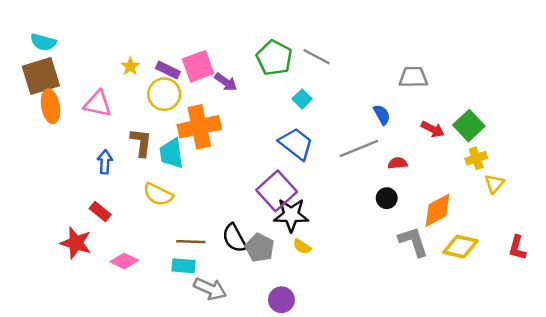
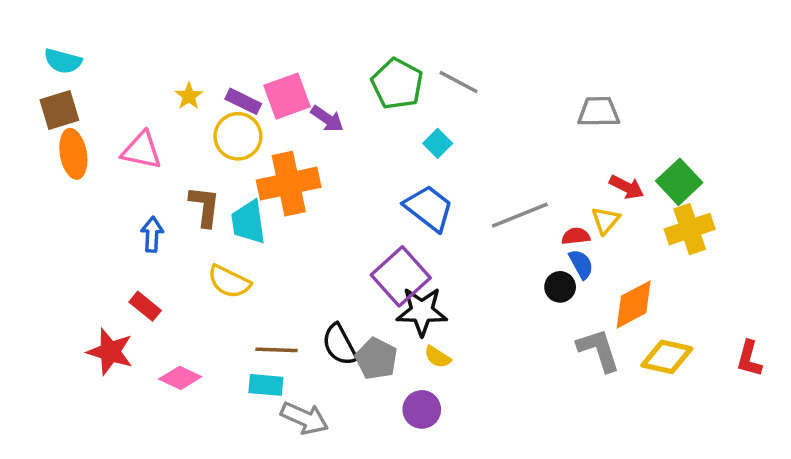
brown square: (41, 76) -> (59, 110), size x0.7
blue semicircle: (382, 115) -> (581, 264), moved
yellow cross: (476, 158) -> (690, 229), size x1.5
yellow triangle: (494, 184) -> (606, 220), moved
purple circle: (281, 300) -> (422, 409), moved

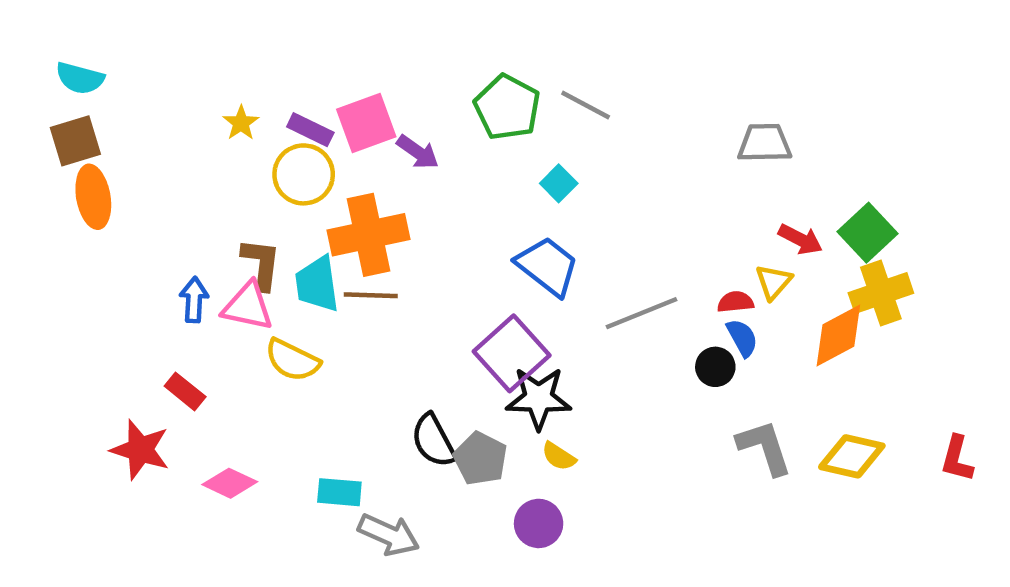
pink triangle: (142, 150) -> (248, 306), moved
gray line: (520, 215) -> (641, 313), moved
orange diamond: (634, 304) -> (838, 336), moved
brown line: (276, 350) -> (371, 295), moved

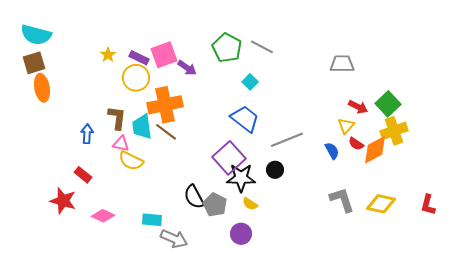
cyan semicircle: (80, 78) -> (36, 35), size x1.4
brown line: (371, 295) -> (166, 132), turned 35
red semicircle: (735, 302) -> (356, 144), moved, turned -140
pink triangle: (248, 306) -> (121, 144), moved, size x0.7
black circle: (715, 367) -> (275, 170), moved

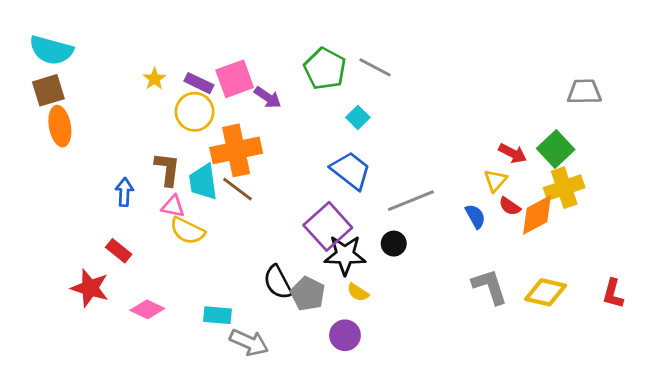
gray trapezoid: (342, 64) -> (584, 92), moved

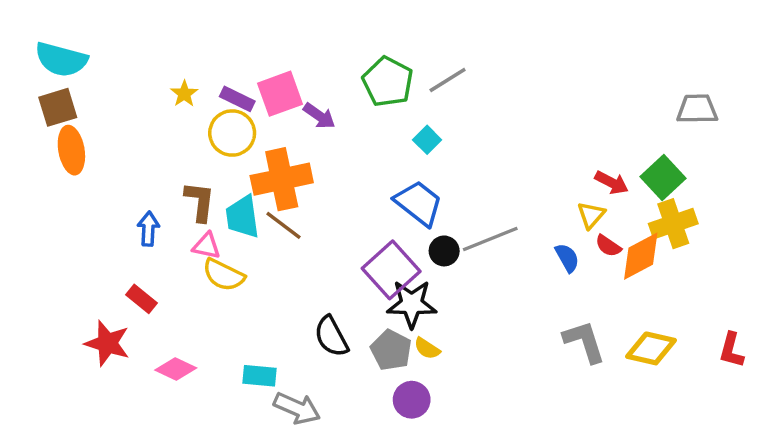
gray line: (375, 67) -> (448, 80), turned -60
black circle: (394, 244) -> (444, 251), moved
gray pentagon: (308, 294) -> (391, 350), moved

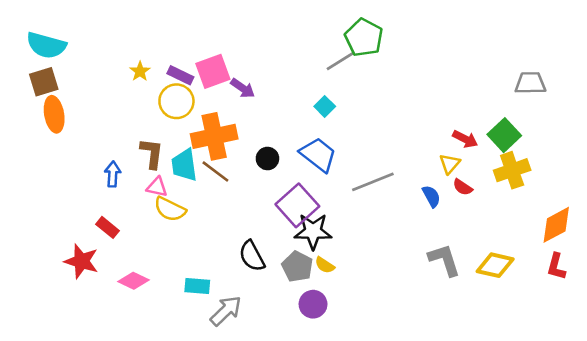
green pentagon: (388, 82) -> (364, 38), moved
black circle: (444, 251) -> (267, 159), moved
orange diamond: (641, 256) -> (556, 225), moved
gray arrow: (297, 408) -> (226, 311), turned -68

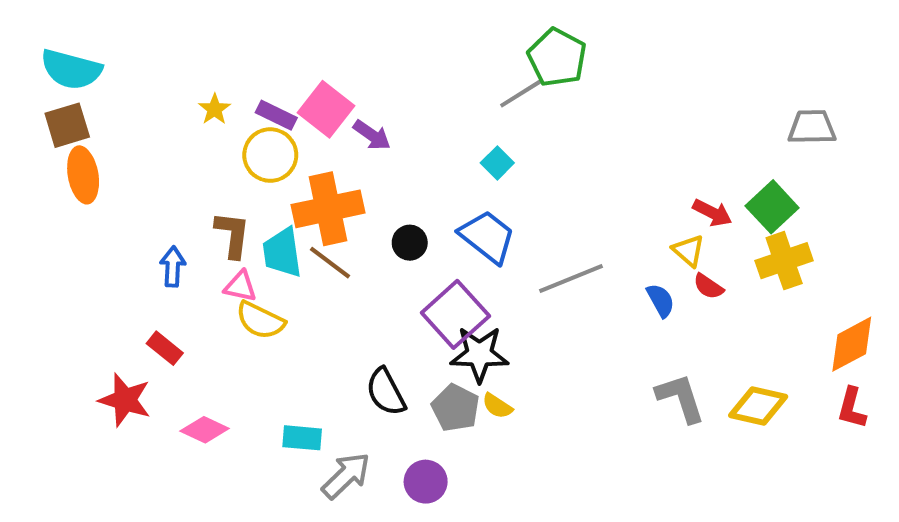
pink square: (213, 71) -> (326, 109), turned -32
yellow triangle: (450, 164) -> (688, 251), turned -30
purple circle: (313, 304) -> (426, 482), moved

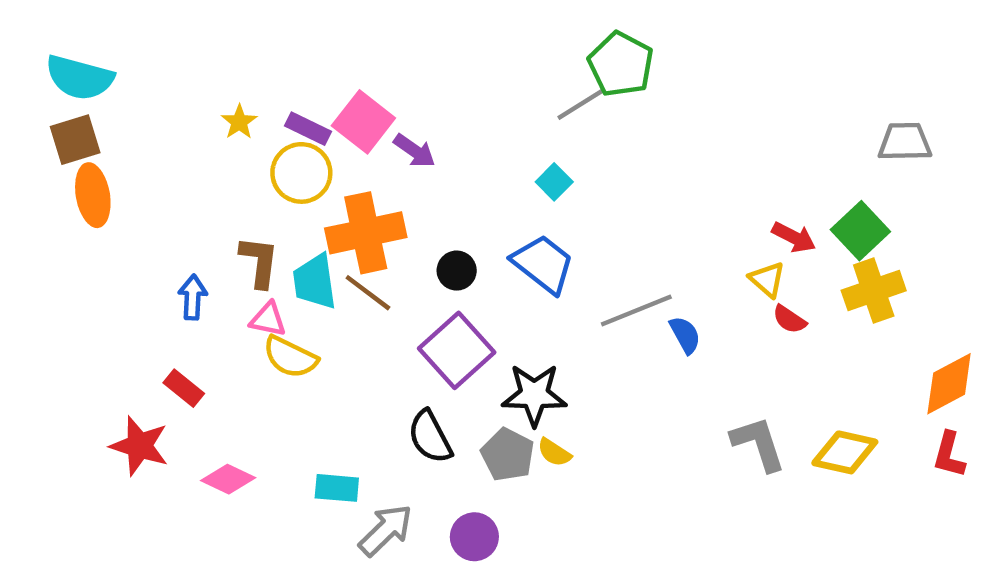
blue semicircle: (661, 300) -> (685, 335), moved
purple square: (455, 314) -> (457, 350), moved

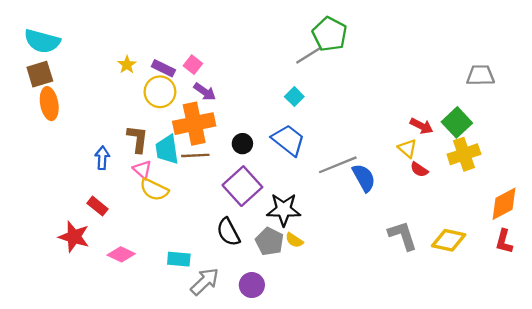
pink square: (363, 122) -> (193, 65), size x0.6
purple arrow: (414, 151) -> (205, 92), moved
brown line: (368, 293) -> (195, 155), turned -40
pink triangle: (268, 319) -> (142, 170), turned 30
blue semicircle: (685, 335) -> (364, 178), size x1.4

